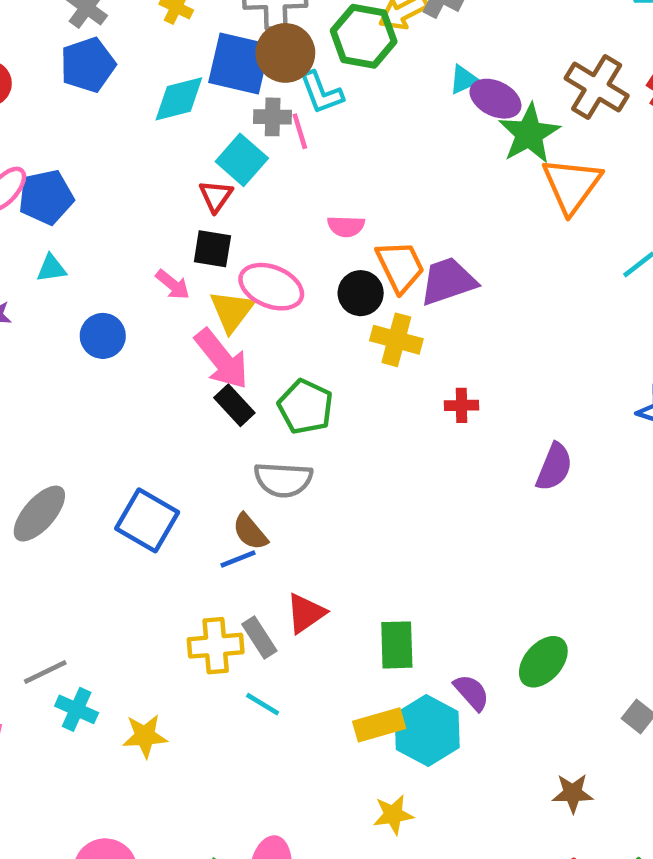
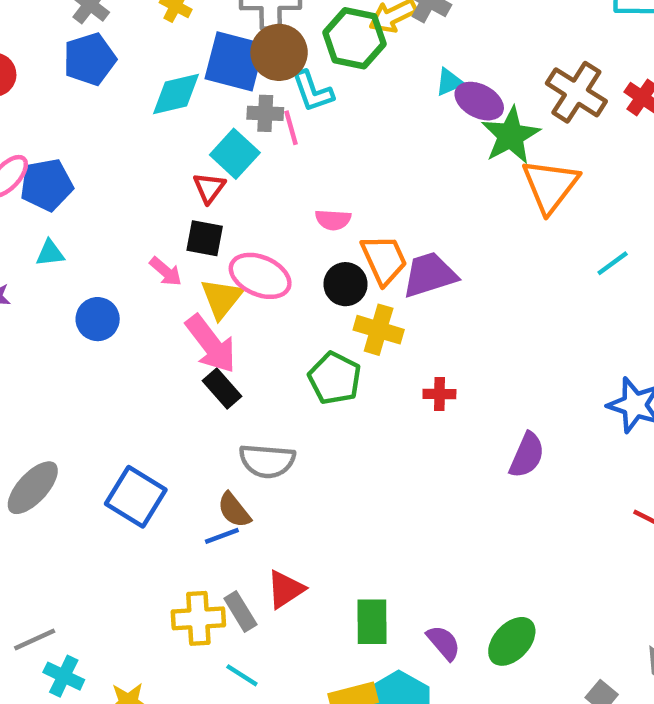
green pentagon: (305, 407) -> (335, 378), moved
purple semicircle: (472, 692) -> (444, 643), moved

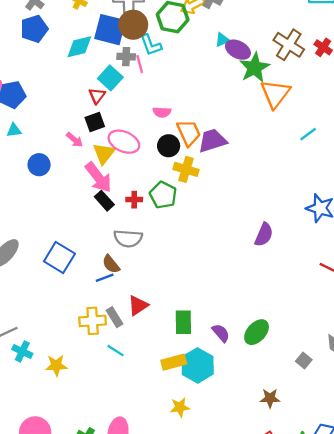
black square: (205, 238) -> (95, 122), turned -30
red cross: (439, 394) -> (134, 200), moved

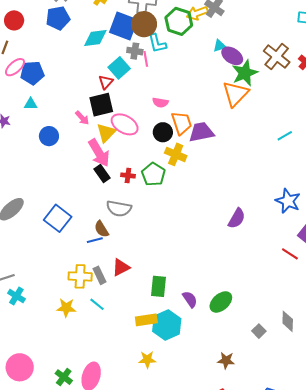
orange triangle: (275, 94) -> (236, 94), moved
black square: (95, 122) -> (101, 105), size x1.4
yellow star: (56, 365) -> (66, 308), moved

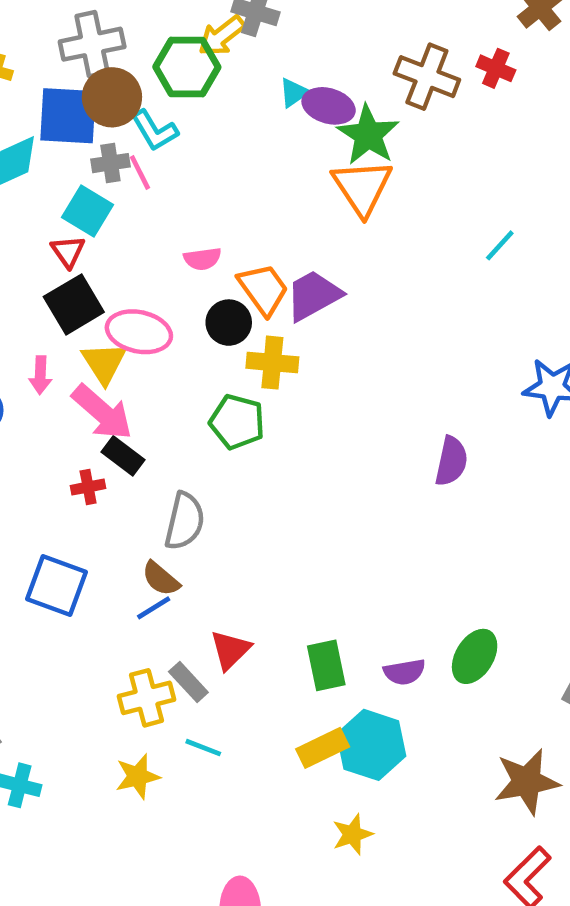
pink arrow: (82, 118) -> (40, 375), moved, turned 63
red cross: (128, 175) -> (88, 487), moved
gray semicircle: (119, 208) -> (185, 521), turned -70
purple semicircle: (190, 299) -> (404, 672), turned 132
brown star: (226, 360) -> (527, 782), size x1.6

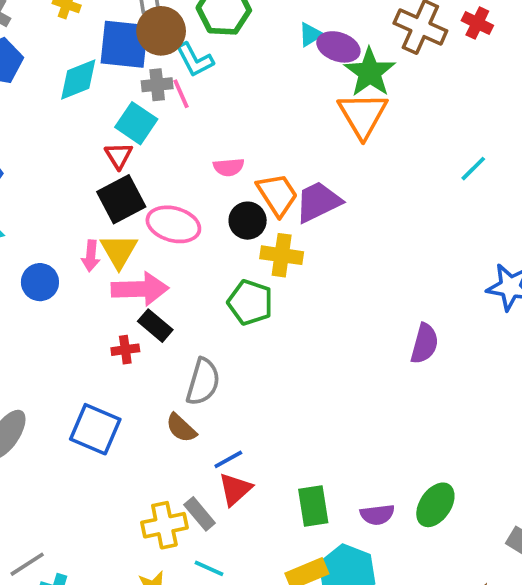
yellow triangle: (104, 363) -> (119, 251), moved
pink arrow: (102, 412) -> (140, 289), turned -46
blue line: (154, 608) -> (228, 459), moved

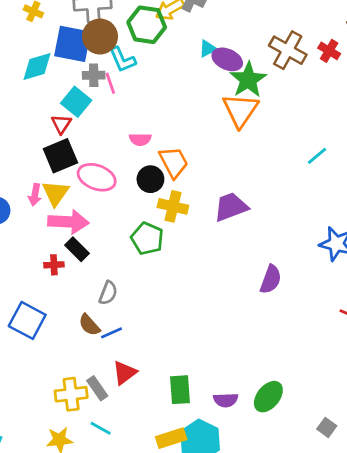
purple trapezoid: (318, 202) -> (231, 207), moved
gray semicircle: (203, 382) -> (108, 293), size x0.7
blue line: (228, 459) -> (112, 333), moved

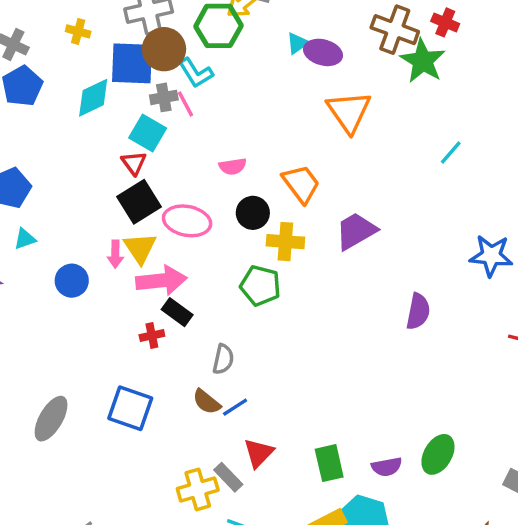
green star: (248, 80) -> (423, 61), moved
orange trapezoid: (174, 162) -> (301, 184), moved

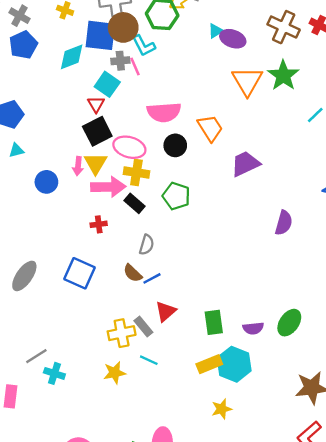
green star: (423, 61) -> (283, 75), moved
pink semicircle: (233, 166) -> (164, 112), size x1.8
yellow cross: (285, 242) -> (136, 173), moved
black rectangle: (177, 312) -> (135, 203), moved

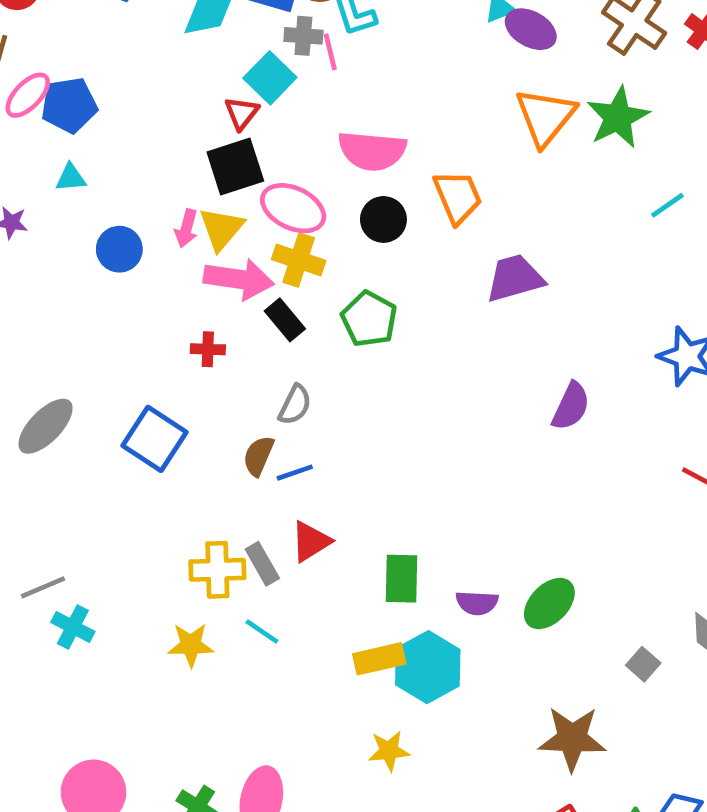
brown semicircle: (133, 273) -> (259, 456), turned 60

